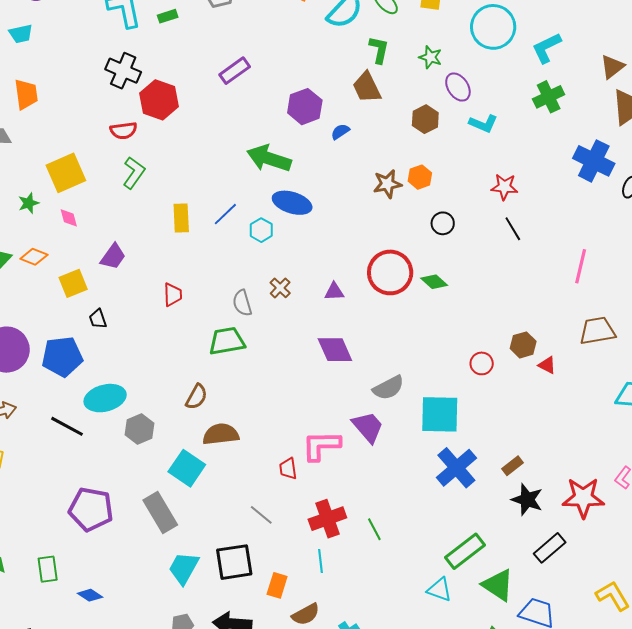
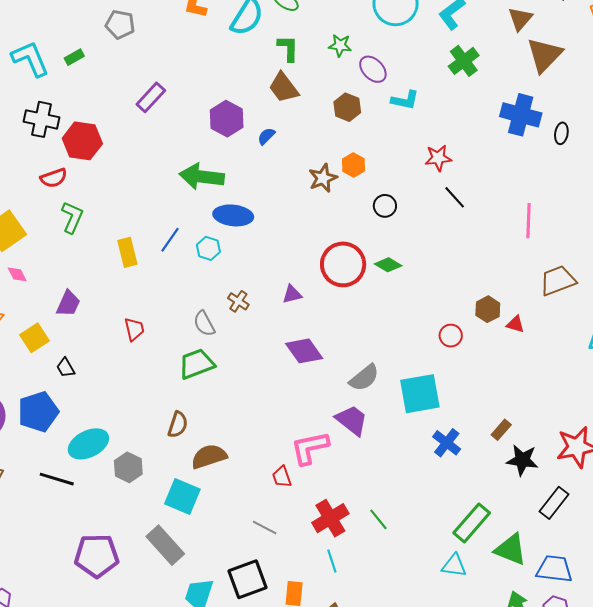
blue cross: (456, 468) -> (447, 443), size x0.7

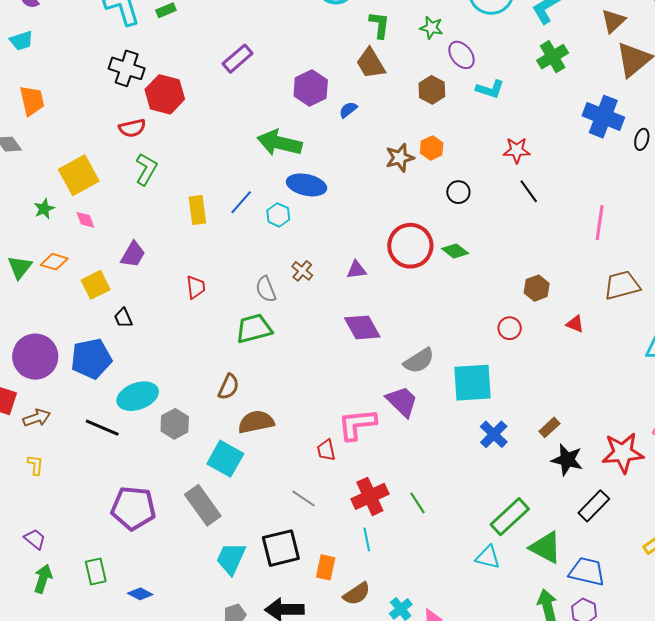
brown hexagon: (488, 309) -> (537, 288), moved

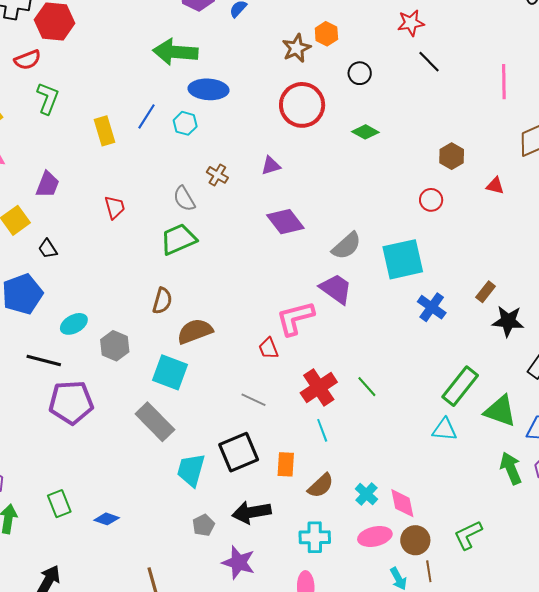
red circle: (410, 246) -> (302, 105), moved
cyan ellipse: (138, 396) -> (74, 324), size x0.7
purple pentagon: (133, 508) -> (71, 402), moved

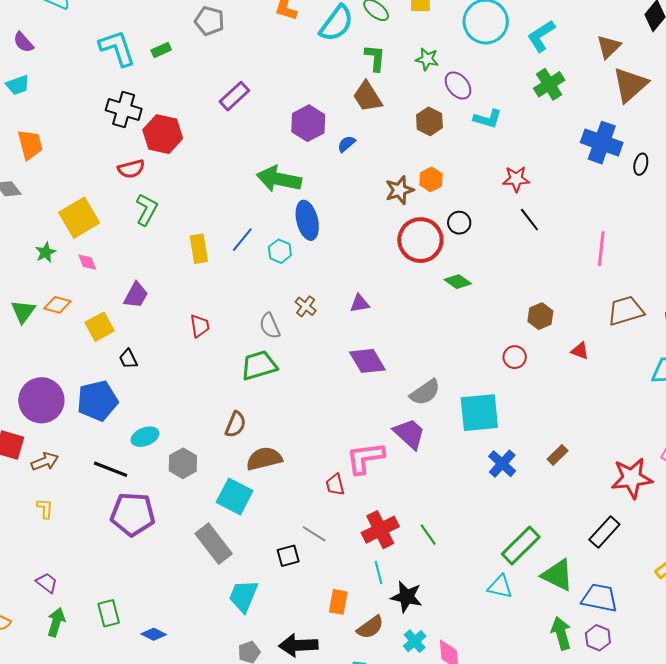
blue ellipse: (208, 89) -> (307, 220), turned 66
red circle: (302, 105) -> (420, 240), moved
black star: (508, 321) -> (407, 597), moved
black square: (239, 452) -> (288, 556), moved, size x0.6

